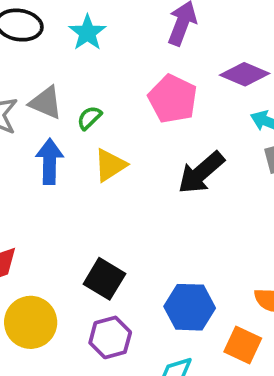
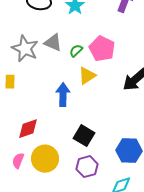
pink pentagon: (173, 99) -> (102, 49), moved
blue arrow: (50, 161) -> (63, 95), moved

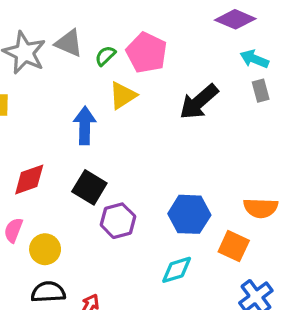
black square: (84, 136) -> (89, 187), moved
yellow circle: (45, 159) -> (45, 249), moved, size x0.7
purple hexagon: (87, 167) -> (118, 221), moved

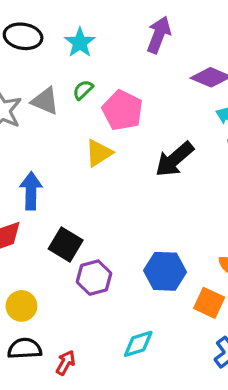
green semicircle: (105, 56) -> (83, 90), moved
blue arrow: (85, 126) -> (31, 191), moved
cyan diamond: (177, 270) -> (138, 344), moved

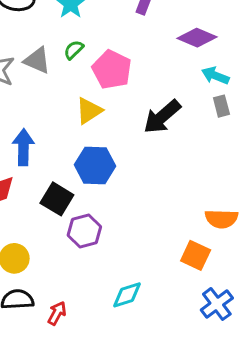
blue hexagon: (165, 271) -> (95, 165), moved

